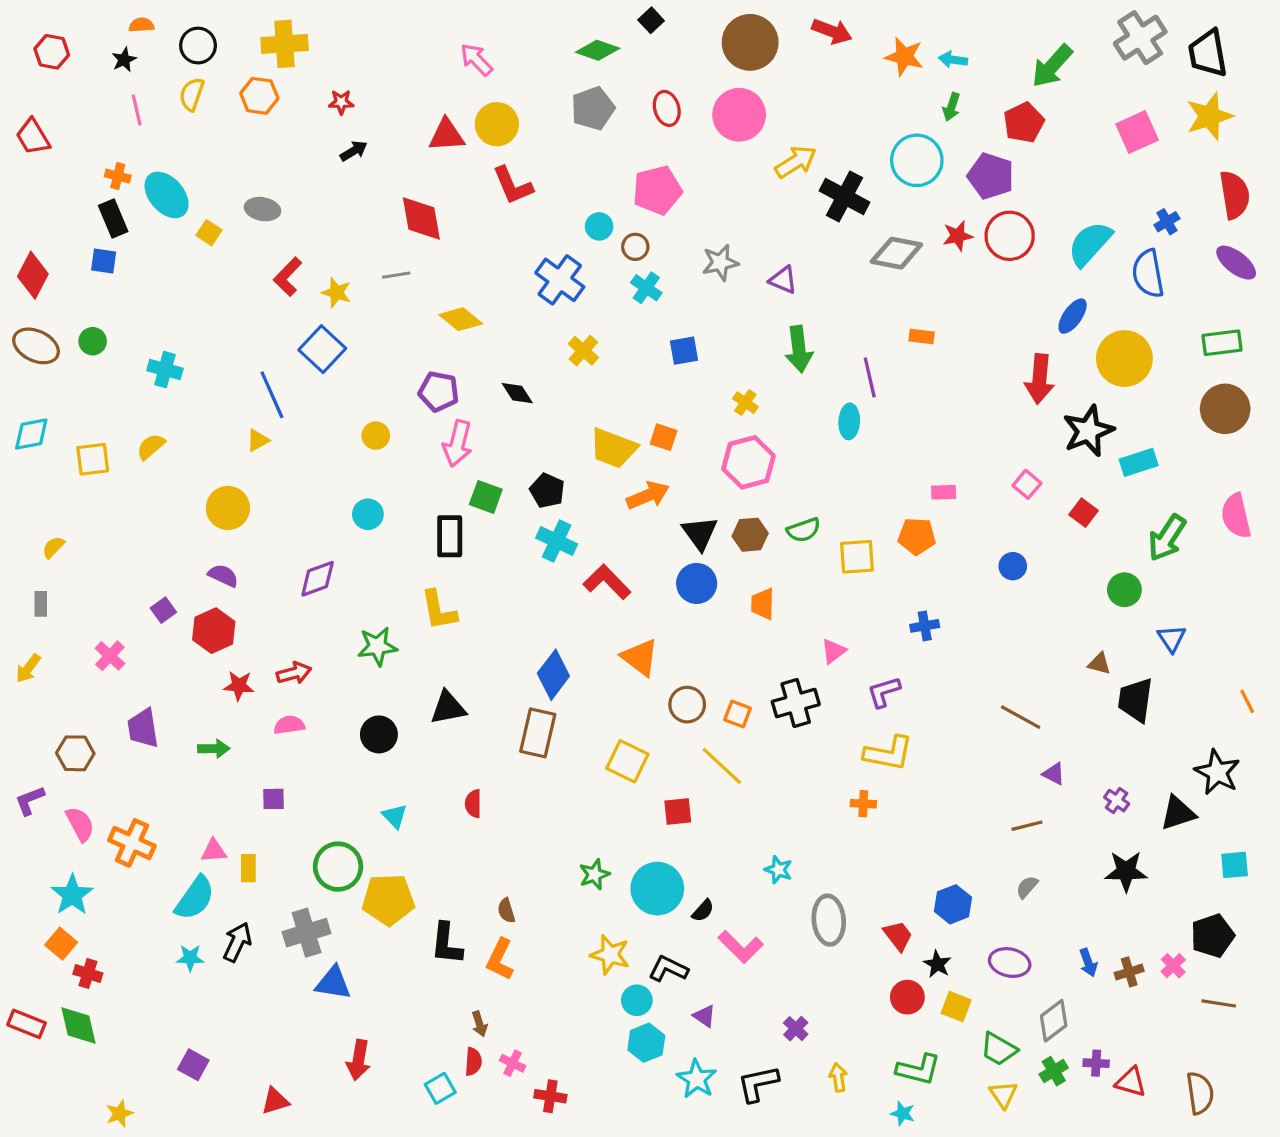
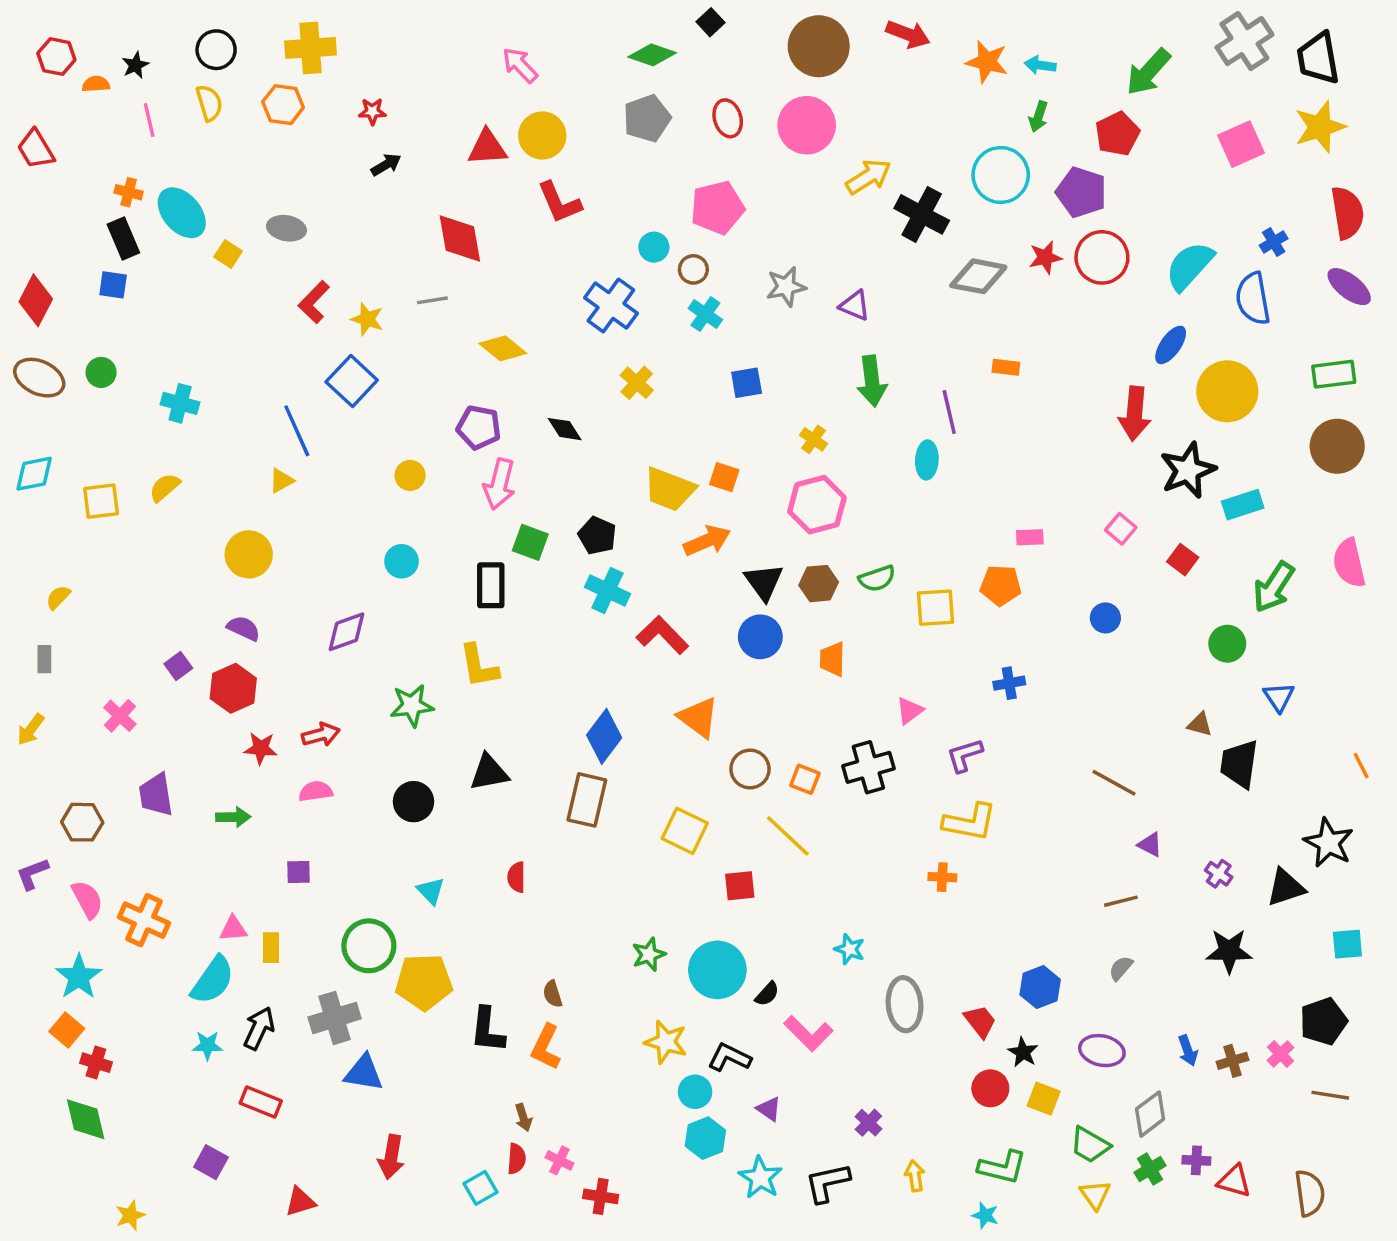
orange semicircle: (141, 25) -> (96, 84), moved
yellow semicircle: (192, 94) -> (209, 103), turned 144
red rectangle: (27, 1024) -> (261, 1102), moved

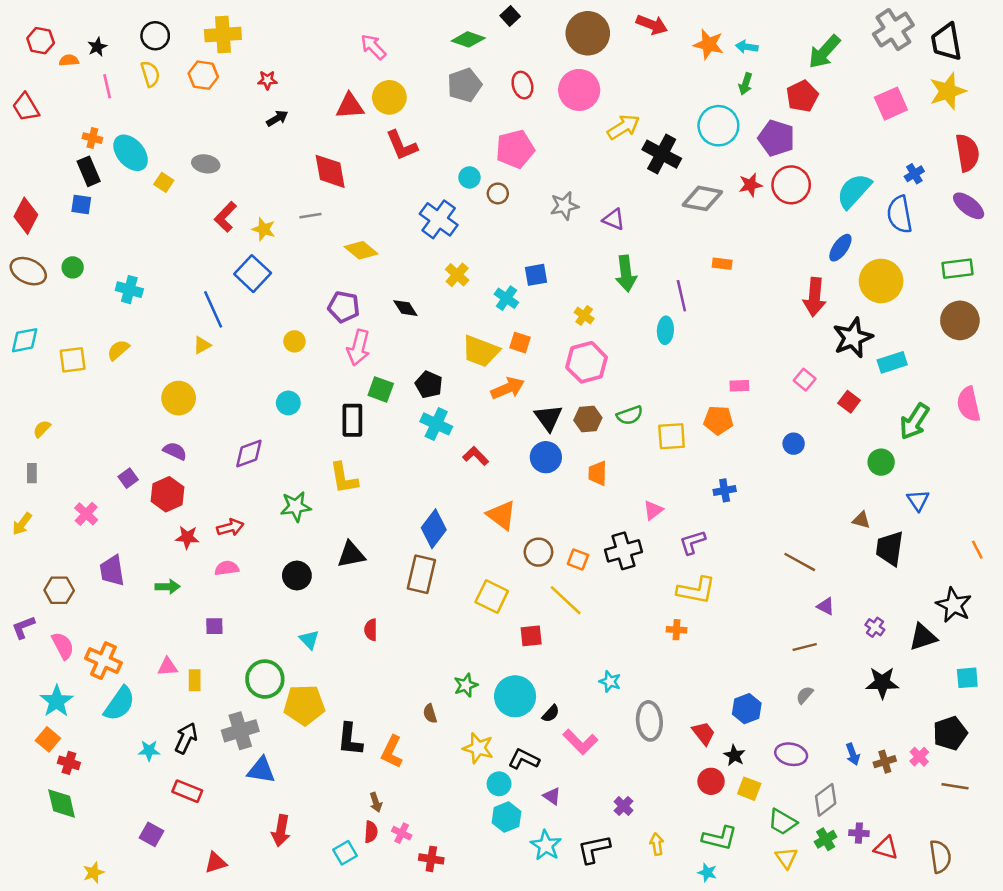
cyan cross: (705, 314) -> (506, 298), moved
red L-shape: (662, 635) -> (476, 456), size x0.7
cyan semicircle: (213, 980) -> (119, 704), moved
brown semicircle: (553, 994) -> (430, 714), moved

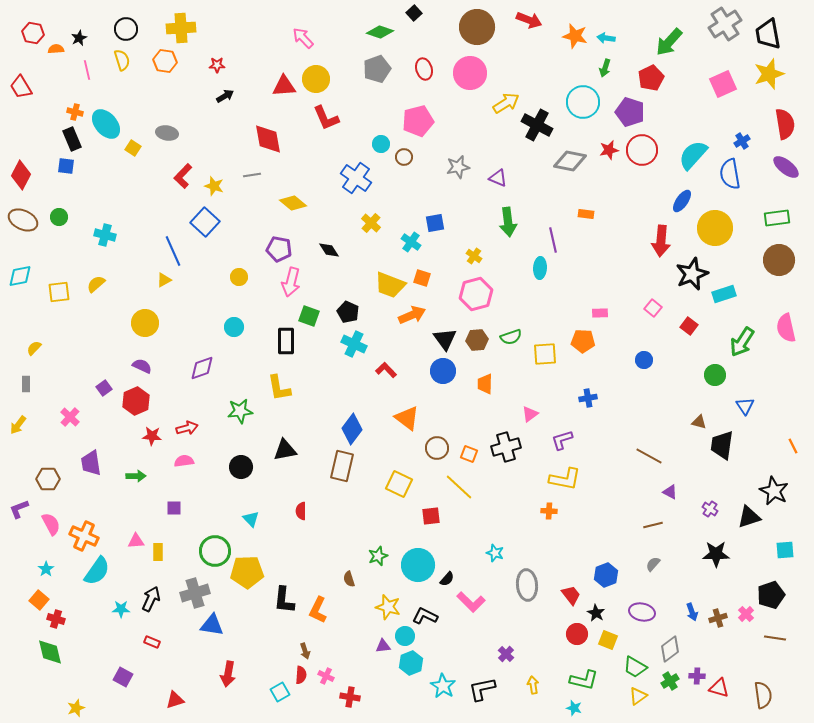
cyan star: (57, 701) -> (46, 569), size x0.6
red rectangle: (187, 791) -> (152, 642), size x0.7
purple triangle: (552, 796) -> (383, 646), moved, turned -42
yellow triangle: (786, 858) -> (638, 696), turned 30

